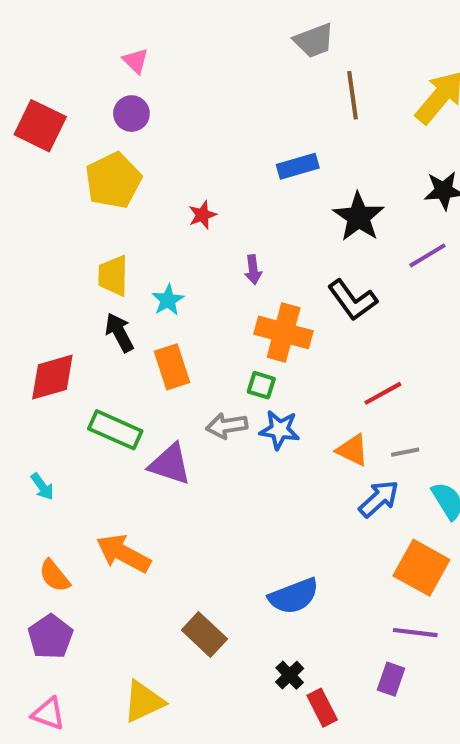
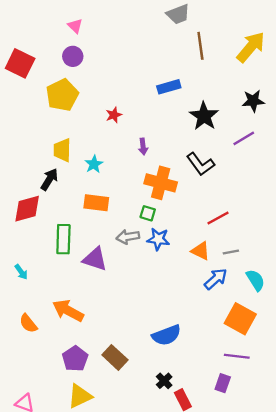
black arrow: (119, 332) -> (49, 179), moved, turned 60
orange rectangle: (172, 367) -> (96, 203), turned -65
green rectangle: (115, 430) -> (63, 239), turned 68
purple pentagon: (50, 637) -> (75, 359), moved

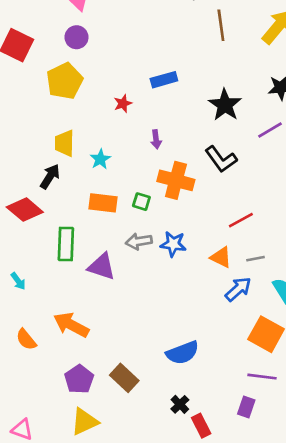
blue rectangle: (169, 87) -> (164, 80), moved
red diamond: (27, 209) -> (25, 210), turned 56
green square: (148, 213) -> (141, 202), moved

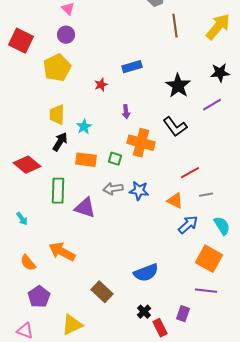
black arrow: (50, 176) -> (60, 142), moved
gray line: (255, 259) -> (206, 195), moved
purple pentagon: (79, 379) -> (39, 297), moved
purple rectangle: (246, 407) -> (183, 314), moved

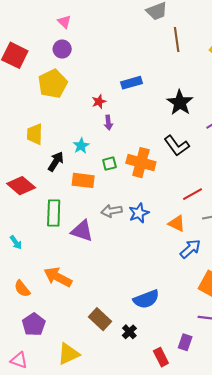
purple arrow: (126, 112) -> (108, 123), moved
yellow trapezoid: (57, 115) -> (35, 134), moved
green square: (115, 159) -> (109, 164), moved, turned -32
blue star: (139, 191) -> (139, 213), turned -30
black cross: (144, 312) -> (129, 332), moved

